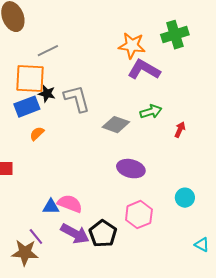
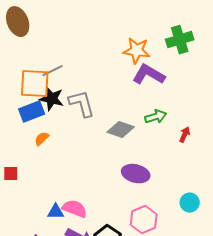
gray line: (48, 51) -> (53, 71), moved
black star: (47, 94) -> (52, 99), size x1.4

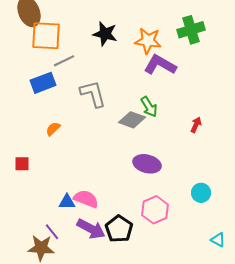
orange square: (35, 84) -> (46, 36), moved
black star: (52, 99) -> (105, 34), moved
blue rectangle: (32, 112) -> (43, 83), moved
green arrow: (156, 117) -> (149, 107), moved, turned 75

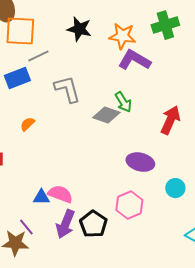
red arrow: (196, 125) -> (170, 120), size x1.8
purple ellipse: (147, 164) -> (140, 162), moved
purple arrow: (91, 229) -> (65, 224), turned 84

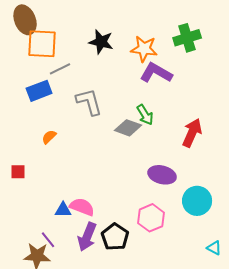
cyan circle: (175, 188) -> (197, 201), size x1.5

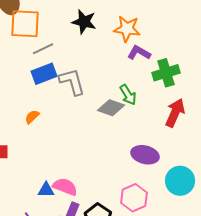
green cross: (187, 38) -> (166, 73), moved
purple L-shape: (156, 73) -> (139, 53), size x0.7
blue rectangle: (39, 91) -> (44, 74), moved

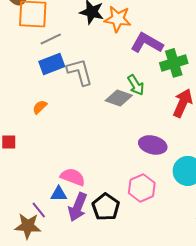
orange star: (127, 29) -> (118, 19), moved
purple L-shape: (139, 53) -> (147, 43), size x1.4
blue triangle: (46, 190) -> (59, 194), moved

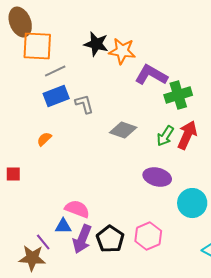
gray L-shape: (80, 72) -> (84, 104), size x0.7
green arrow: (136, 85) -> (165, 136), moved, turned 65
pink hexagon: (142, 188) -> (148, 236), moved

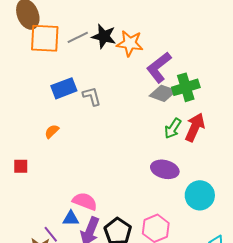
gray line: (55, 71) -> (78, 37), moved
purple L-shape: (151, 75) -> (159, 67), turned -68
gray diamond: (123, 130) -> (163, 93), moved

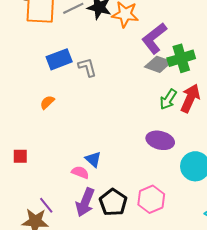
red square: (21, 166) -> (20, 156), moved
pink semicircle: (85, 201) -> (80, 172), size x0.7
blue triangle: (71, 218) -> (93, 159), moved, turned 42

